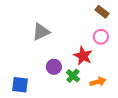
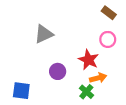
green cross: (73, 76) -> (86, 92), moved
orange arrow: (98, 82) -> (98, 78), moved

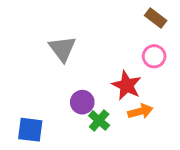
gray triangle: (44, 34) -> (62, 49), turned -42
green cross: (86, 92) -> (99, 120), moved

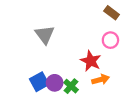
purple circle: (82, 102) -> (55, 83), moved
blue square: (30, 130) -> (39, 82), moved, turned -36

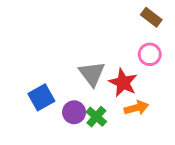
gray triangle: (45, 35) -> (92, 74), moved
blue square: (39, 82) -> (41, 97), moved

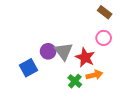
purple circle: (74, 112) -> (48, 51), moved
green cross: (96, 117) -> (75, 81), moved

